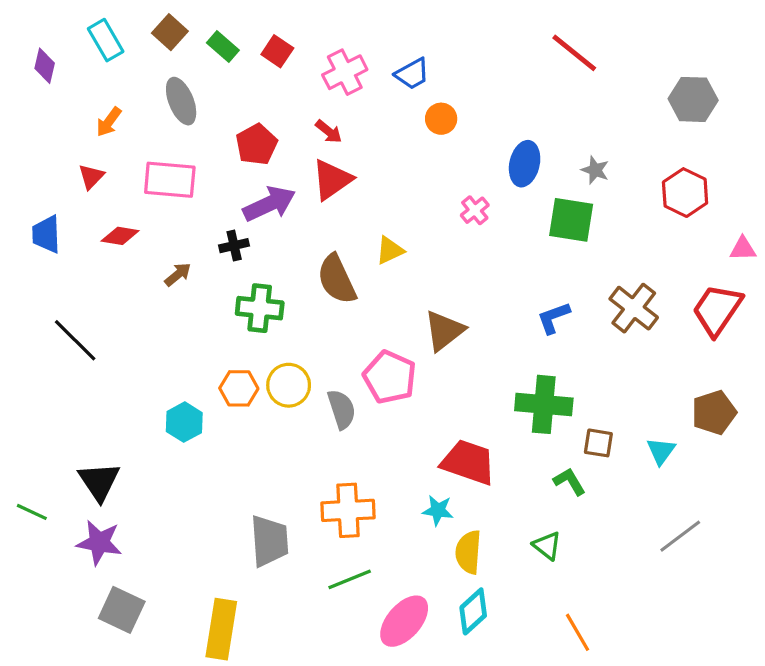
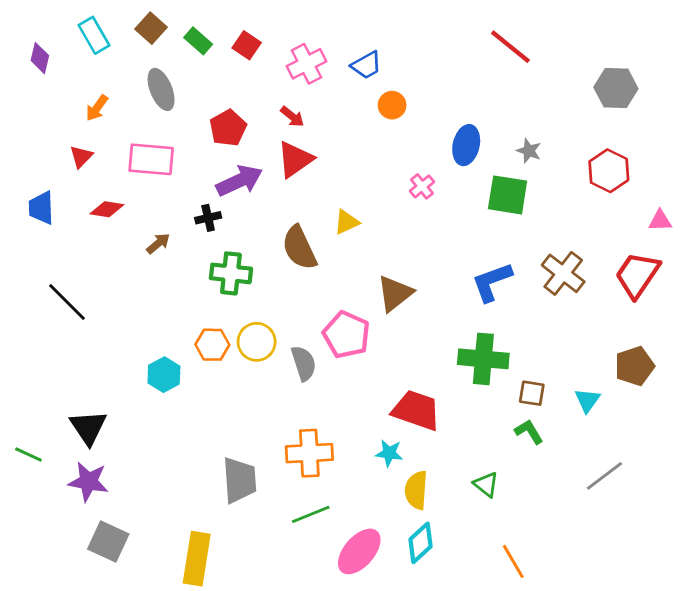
blue L-shape: (553, 318) -> (492, 282), size x1.4
green L-shape: (569, 481) -> (529, 432), moved

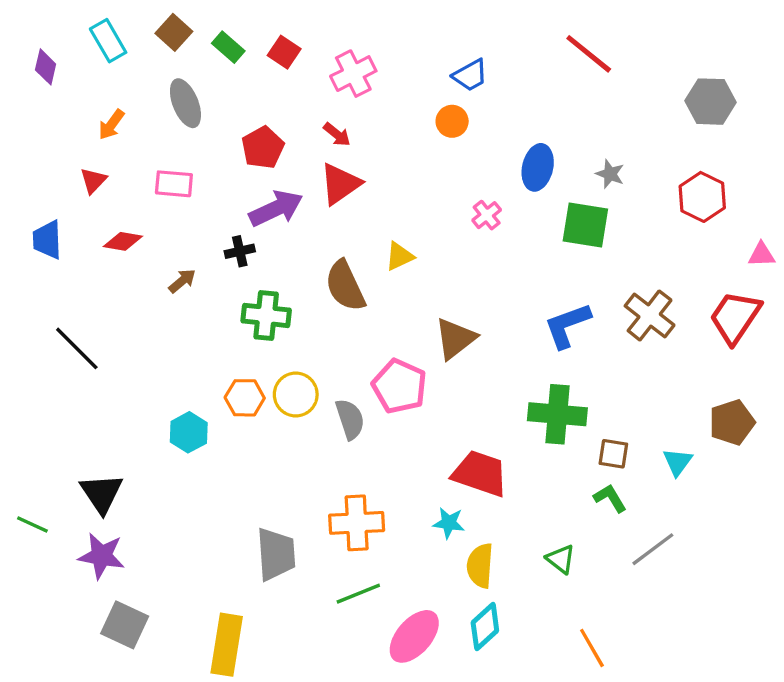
blue trapezoid: (366, 65) -> (470, 75), moved
pink rectangle: (151, 159) -> (174, 184), size x0.7
gray line: (605, 476) -> (653, 549), moved

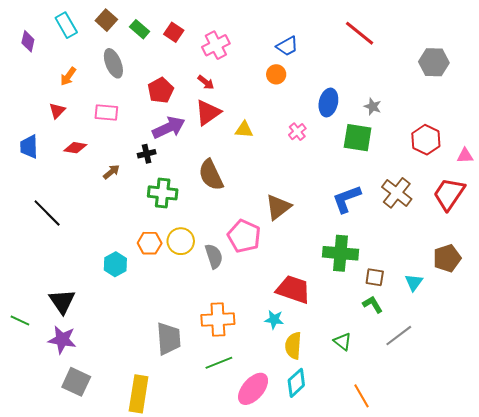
red hexagon: (702, 197) -> (426, 140), moved
yellow triangle: (399, 256) -> (244, 130), moved, turned 30

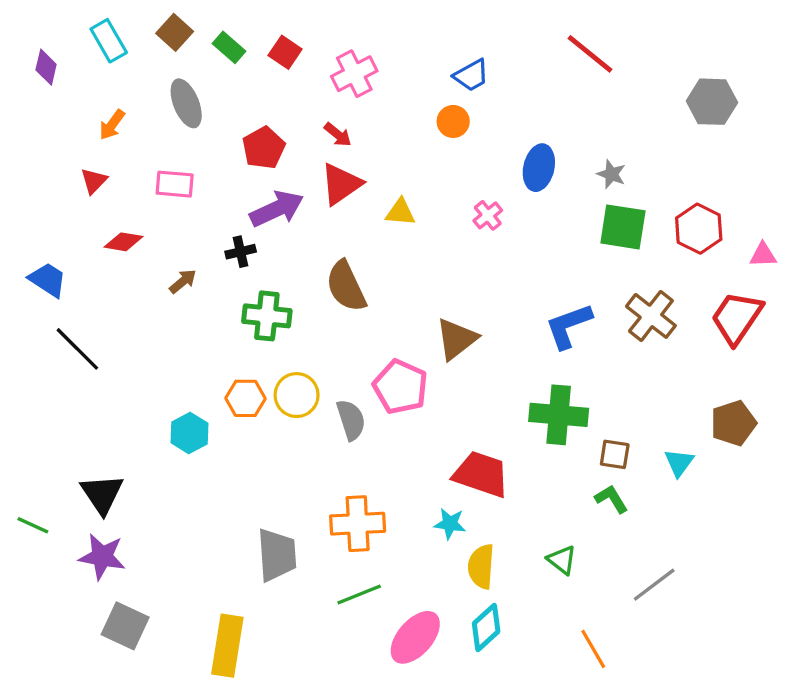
green square: (358, 138) -> (623, 227), moved
blue trapezoid: (29, 147) -> (48, 280), moved, turned 125
gray line: (399, 336) -> (654, 585), moved

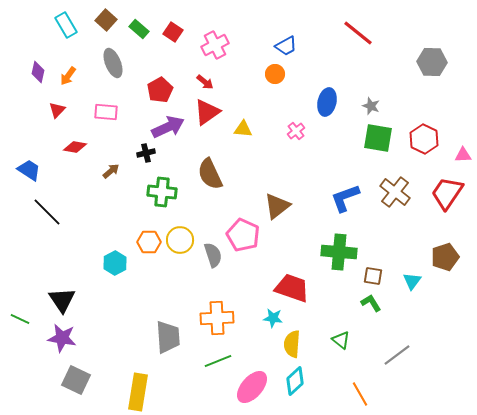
purple diamond: (46, 67) -> (38, 72), moved

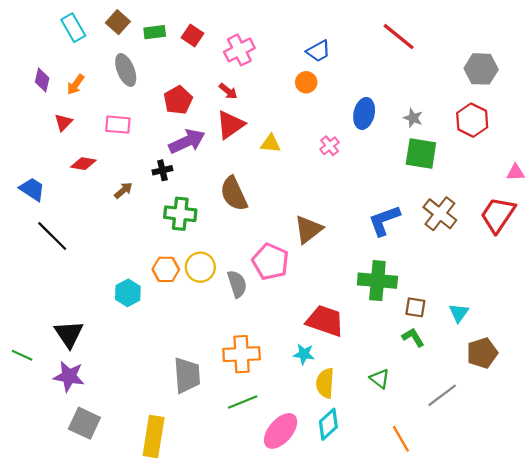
green rectangle: (139, 29) -> (155, 32), turned -48
red hexagon: (424, 139) -> (472, 120), moved
brown pentagon: (445, 257) -> (482, 353), moved

